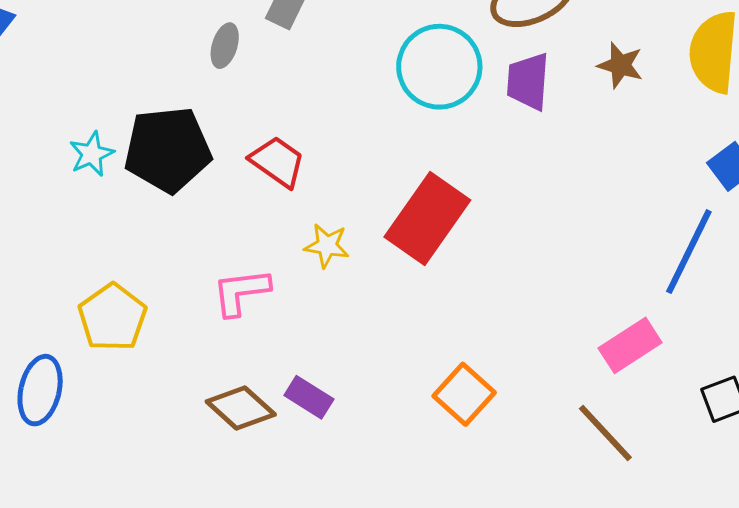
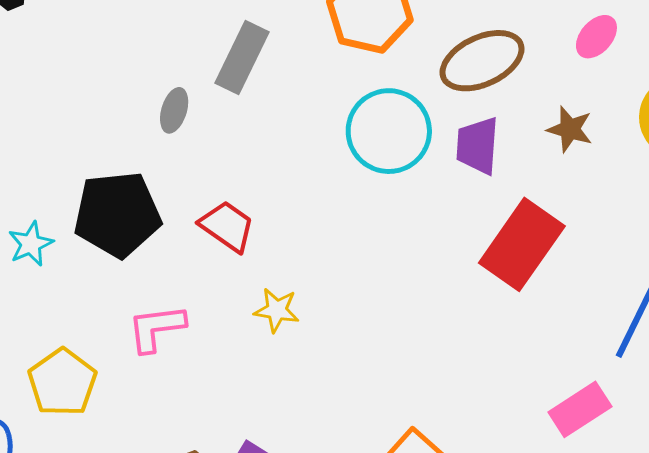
cyan star: (92, 154) -> (31, 244), moved
red rectangle: (427, 219) -> (522, 244), moved
pink L-shape: (241, 292) -> (156, 328), moved

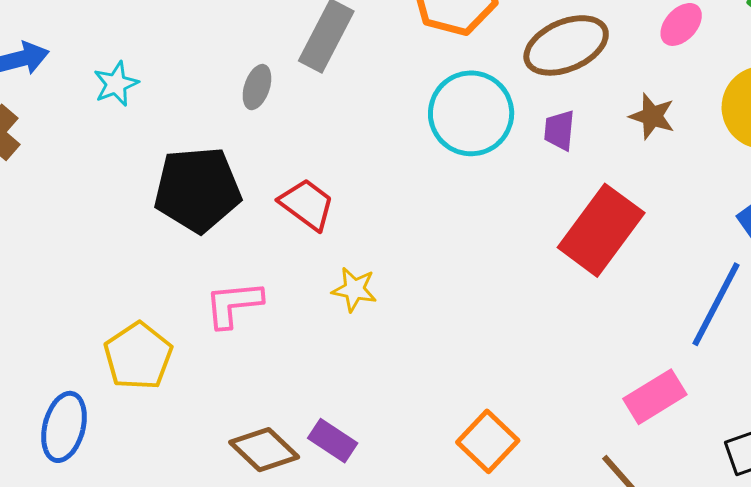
purple trapezoid: (478, 146) -> (559, 130), size x0.7
cyan star: (31, 244) -> (116, 84), moved

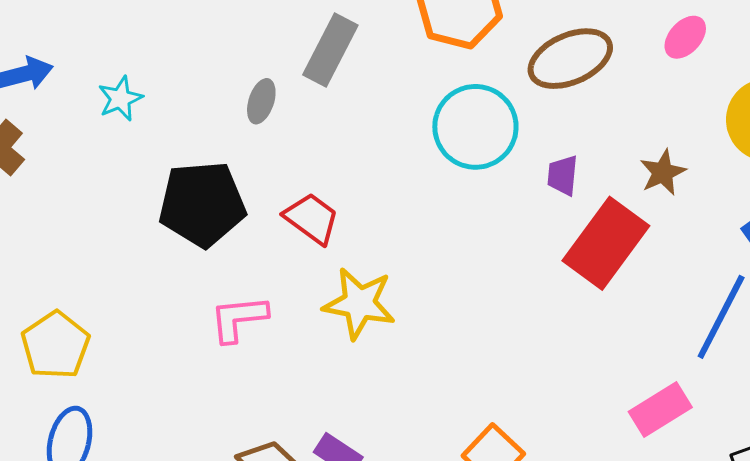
brown star: (652, 116) -> (663, 172), moved, turned 30
purple trapezoid: (559, 130) -> (563, 175), moved
yellow star: (354, 289) -> (359, 303), size x1.6
yellow pentagon: (138, 356) -> (55, 345), moved

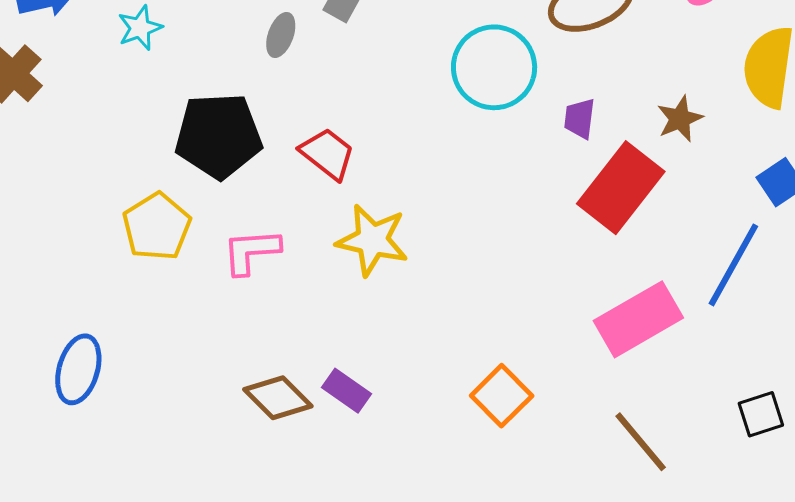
yellow pentagon: (55, 345) -> (157, 227), moved
pink rectangle: (660, 409) -> (638, 319), moved, size x1.4

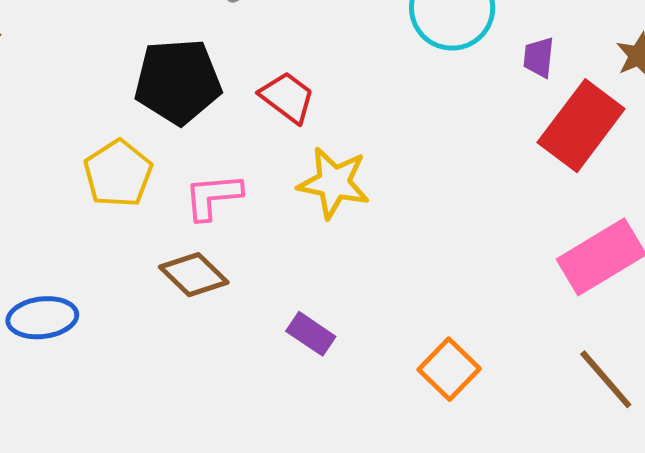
blue ellipse: (78, 369) -> (42, 318), turned 68
orange square: (502, 396) -> (449, 369), moved
brown diamond: (278, 398) -> (194, 275), moved

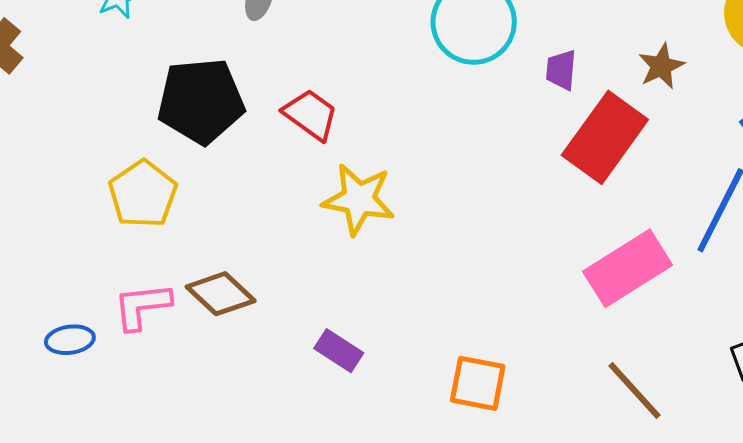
pink L-shape: (213, 196) -> (142, 306), moved
blue ellipse: (42, 318) -> (70, 340), size x0.7
orange square: (449, 369) -> (478, 383), turned -32

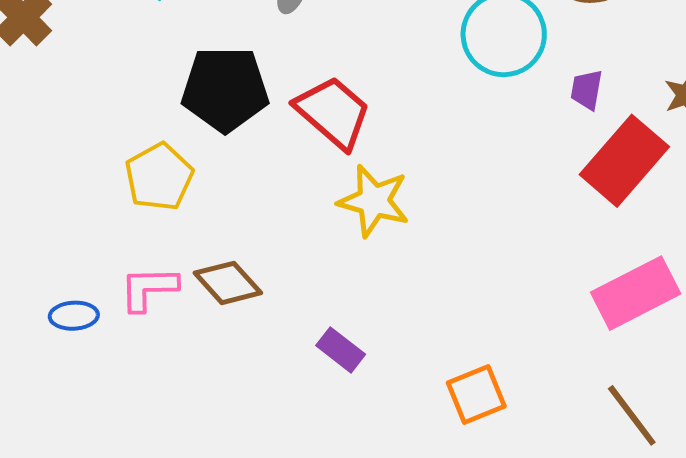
red trapezoid: (311, 115) -> (333, 112), size x1.4
orange square: (478, 383) -> (476, 395), turned -38

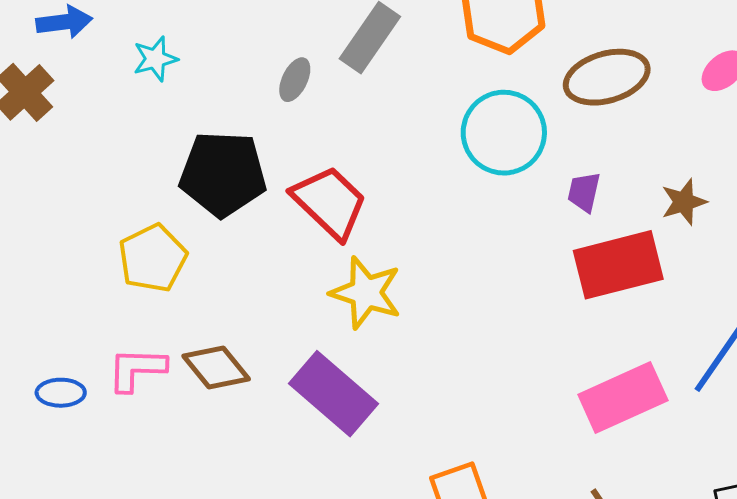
red rectangle: (624, 161) -> (618, 265), turned 32
purple rectangle: (341, 350) -> (333, 394), moved, size x1.8

